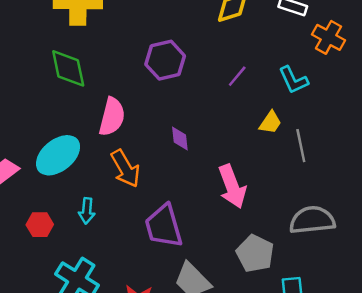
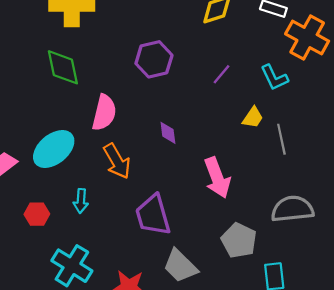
orange cross: (329, 37) -> (307, 37), size x1.4

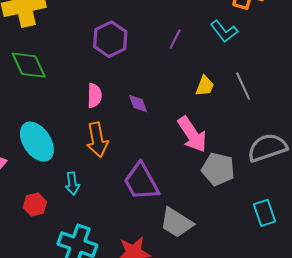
pink semicircle: (104, 113) -> (94, 96), moved, size x0.7
yellow trapezoid: (253, 118) -> (205, 86), moved
cyan ellipse: (54, 149) -> (37, 142), turned -72
orange arrow: (117, 161) -> (97, 140), turned 32
gray pentagon: (239, 241) -> (218, 169), moved

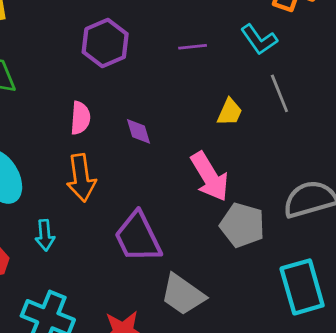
purple line: (175, 39) -> (193, 47), turned 54
gray line: (243, 86) -> (279, 93), moved
cyan rectangle: (264, 213) -> (302, 287), size x1.5

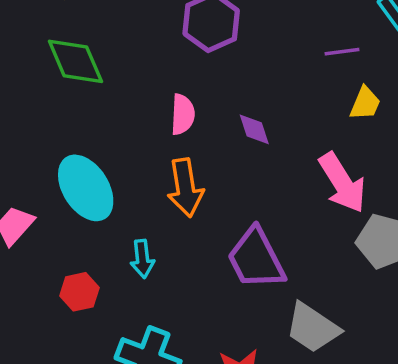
purple line: (193, 47) -> (342, 52), moved

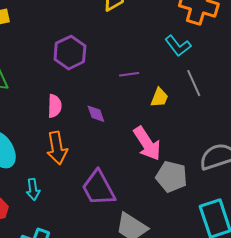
purple line: (342, 52) -> (129, 74), moved

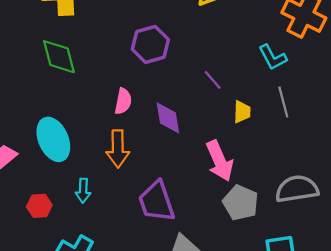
purple line: (129, 74) -> (213, 80), turned 48
yellow trapezoid: (159, 98) -> (242, 112), turned -30
purple diamond: (96, 114) -> (168, 118), size x1.4

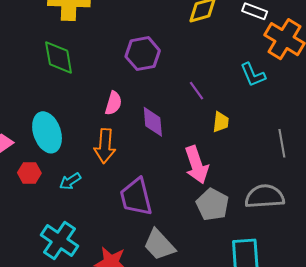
gray line: (283, 102) -> (282, 143), moved
cyan arrow: (83, 191) -> (70, 181), turned 50
red hexagon: (39, 206) -> (29, 173), moved

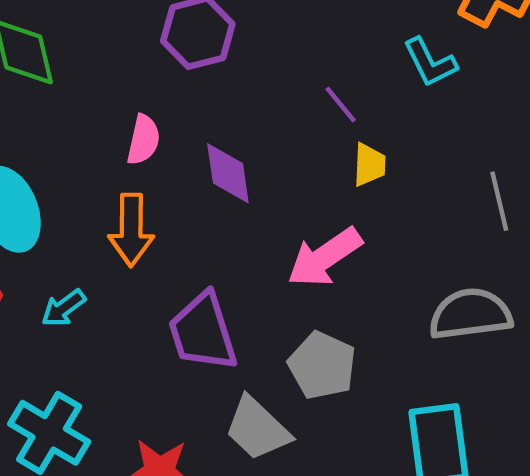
purple line: (196, 91) -> (341, 104), moved
pink arrow: (197, 165) -> (325, 257), turned 78
gray pentagon: (212, 204) -> (322, 365), moved

